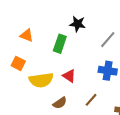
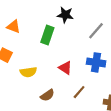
red triangle: (69, 76) -> (65, 68), moved
yellow semicircle: (41, 80) -> (28, 72), size x0.7

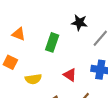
black star: (65, 15) -> (79, 23), moved

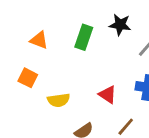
green rectangle: (52, 42) -> (84, 37), moved

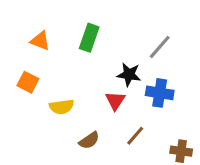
black star: (120, 25) -> (129, 75), moved
red triangle: (108, 95) -> (115, 101), turned 30

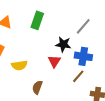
brown line: (135, 136) -> (78, 76), moved
brown semicircle: (89, 140) -> (37, 87), turned 144

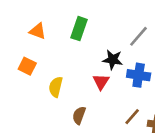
yellow semicircle: (19, 65) -> (56, 87), turned 112
brown line: (78, 76) -> (132, 117), moved

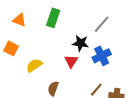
blue cross: (139, 75) -> (102, 56), turned -36
yellow semicircle: (56, 87) -> (34, 65), turned 42

